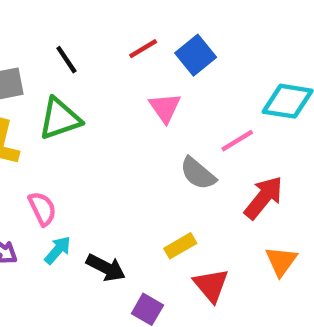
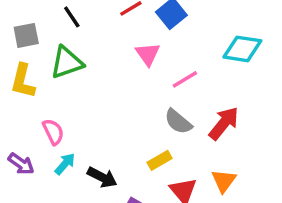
pink line: (237, 141) -> (185, 79), moved
gray semicircle: (198, 173) -> (178, 122), moved
orange triangle: (281, 261) -> (224, 181), moved

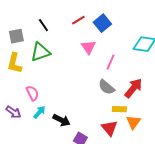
pink line: (185, 79) -> (110, 62), turned -35
yellow rectangle: (160, 160) -> (119, 109), moved, turned 32

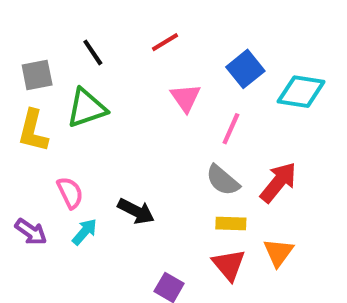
blue square: (102, 23) -> (245, 69), moved
yellow rectangle: (119, 109) -> (231, 224), moved
black arrow: (61, 120) -> (136, 211), moved

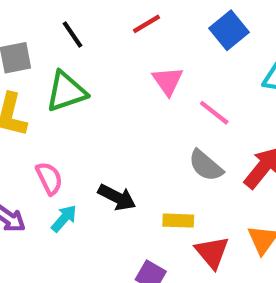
blue square: (245, 69) -> (229, 30), moved
pink line: (231, 129) -> (214, 113), turned -76
yellow rectangle: (231, 224) -> (178, 221), moved

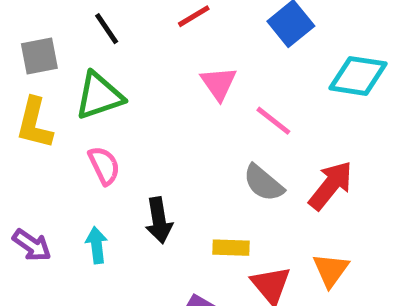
pink semicircle: (49, 178) -> (104, 166), moved
black arrow: (117, 197) -> (159, 220), turned 54
cyan arrow: (64, 218) -> (97, 245), turned -48

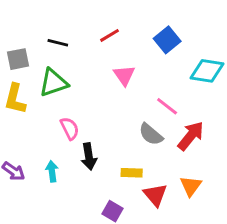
black line: (107, 29) -> (58, 43), turned -42
pink line: (273, 121) -> (167, 106), moved
pink semicircle: (104, 166) -> (70, 128), moved

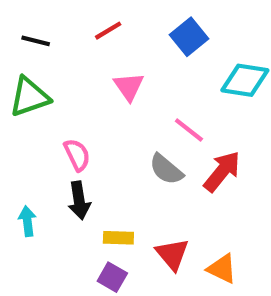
pink semicircle: (70, 128) -> (77, 155), moved
yellow rectangle: (132, 173) -> (118, 238), moved
orange triangle: (191, 186) -> (222, 269), moved, turned -40

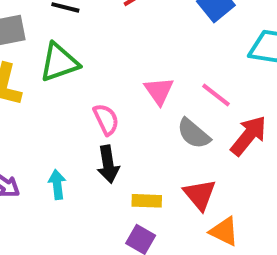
pink triangle: (129, 86) -> (159, 91), moved
red triangle: (172, 254) -> (200, 195), moved
orange triangle: (222, 269) -> (224, 231), moved

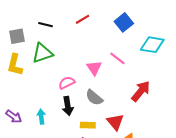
pink line: (216, 95) -> (117, 58), moved
pink semicircle: (106, 119) -> (67, 83), turned -91
gray semicircle: (194, 134) -> (94, 98), moved

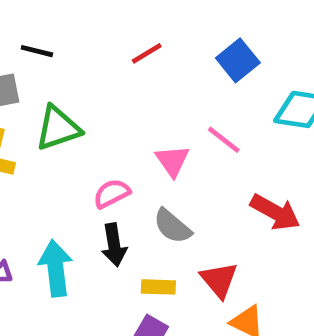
black line: (46, 25) -> (37, 51), moved
red arrow: (141, 91) -> (275, 212), turned 80
cyan arrow: (41, 117) -> (56, 268), size x1.6

